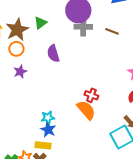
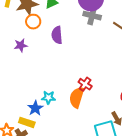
orange circle: (16, 49) -> (33, 22), moved
orange semicircle: (86, 110) -> (77, 97), turned -135
cyan star: (48, 118) -> (48, 97), moved

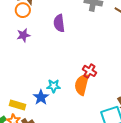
orange circle: (33, 22) -> (23, 10), moved
yellow rectangle: (27, 122) -> (17, 105), moved

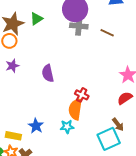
purple semicircle: (59, 23) -> (48, 73), moved
cyan star: (54, 86) -> (67, 127), moved

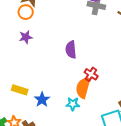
purple semicircle: (48, 73) -> (71, 50), moved
yellow rectangle: (13, 136) -> (20, 90), moved

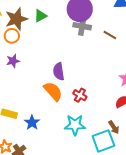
orange semicircle: (83, 88) -> (53, 91), moved, turned 125
cyan star: (73, 104) -> (75, 125), moved, size x1.5

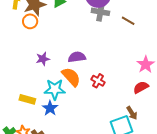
purple star: (13, 61) -> (43, 59), moved
purple semicircle: (59, 71) -> (77, 57), turned 90
cyan star: (75, 125) -> (55, 89), moved

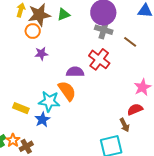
purple star: (43, 59) -> (41, 54), moved
red cross: (98, 81) -> (99, 59), moved, size x1.5
brown arrow: (132, 113) -> (125, 125), moved

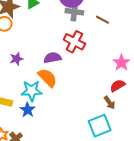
purple star: (41, 54) -> (16, 59), moved

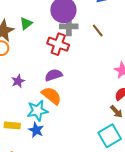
brown line: (102, 20) -> (98, 30), turned 32
red cross: (74, 42) -> (58, 44), moved

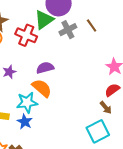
green triangle: (26, 23) -> (44, 20), moved, size x1.5
gray cross: (69, 26) -> (68, 30), moved, turned -30
red cross: (58, 44) -> (26, 35), moved

